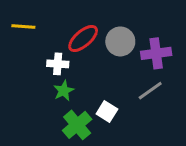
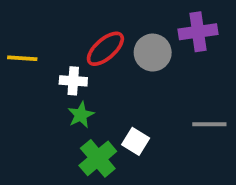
yellow line: (23, 27) -> (22, 58), moved
purple cross: (156, 53) -> (198, 32), moved
gray line: (150, 91) -> (209, 124), moved, turned 35

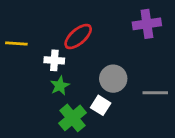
gray circle: (153, 53) -> (113, 79), moved

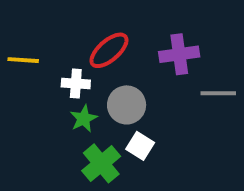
purple cross: (147, 24) -> (179, 54), moved
gray circle: (113, 79) -> (127, 105), moved
gray line: (155, 93) -> (218, 93), moved

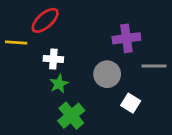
red ellipse: (109, 50) -> (45, 20), moved
gray circle: (127, 105) -> (107, 74), moved
white square: (140, 146) -> (131, 103), moved

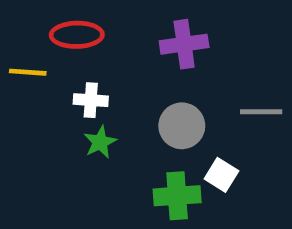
red ellipse: (45, 20) -> (77, 35), turned 40
purple cross: (126, 38) -> (184, 44), moved
green cross: (71, 116) -> (177, 196), moved, turned 36

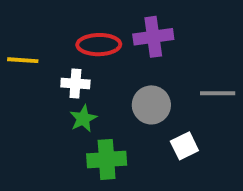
red ellipse: (77, 35) -> (99, 45), moved
white square: (221, 175) -> (184, 146), turned 32
green cross: (177, 196) -> (107, 159), moved

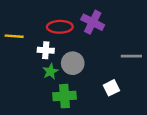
purple cross: (153, 37) -> (93, 22), turned 35
gray circle: (151, 105) -> (73, 63), moved

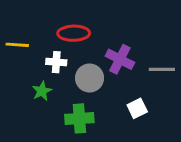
purple cross: (93, 22) -> (120, 59), moved
green star: (50, 71) -> (42, 91), moved

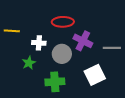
red ellipse: (74, 33) -> (63, 22), moved
white square: (137, 108) -> (95, 75), size x1.5

